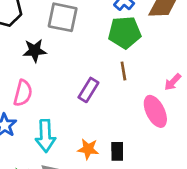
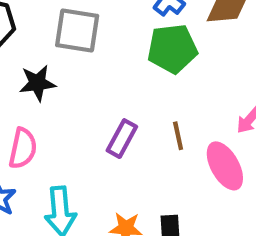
brown line: (123, 71) -> (178, 136), moved

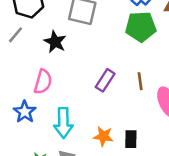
black star: (37, 83) -> (55, 42), turned 30

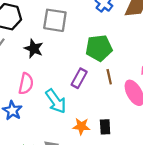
green pentagon: (141, 27) -> (99, 48), moved
cyan arrow: (63, 123) -> (56, 101), moved, turned -30

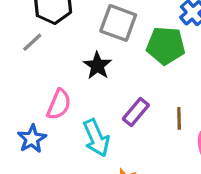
green pentagon: (99, 48) -> (166, 46), moved
black star: (34, 49) -> (97, 66), moved

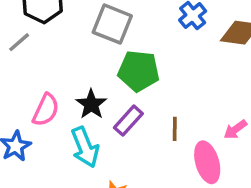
green pentagon: (166, 46) -> (139, 71), moved
black star: (97, 66) -> (91, 104), moved

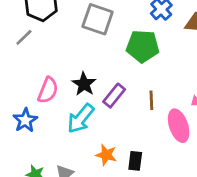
green pentagon: (139, 71) -> (143, 46), moved
cyan arrow: (85, 147) -> (81, 118), turned 64

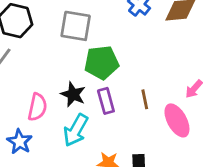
green pentagon: (143, 46) -> (102, 63), moved
purple rectangle: (114, 96) -> (106, 101), turned -45

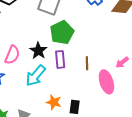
green pentagon: (102, 63) -> (62, 32), turned -30

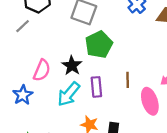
purple rectangle: (60, 59) -> (96, 87), moved

